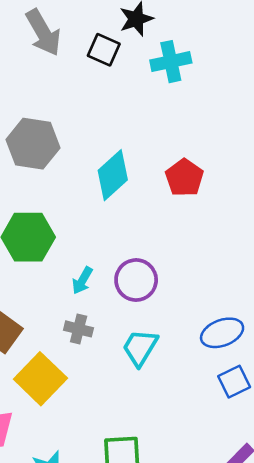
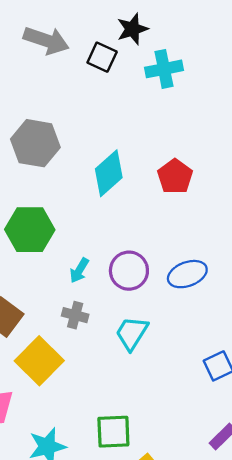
gray arrow: (43, 33) -> (46, 40), turned -42
blue ellipse: (222, 333) -> (187, 274), moved

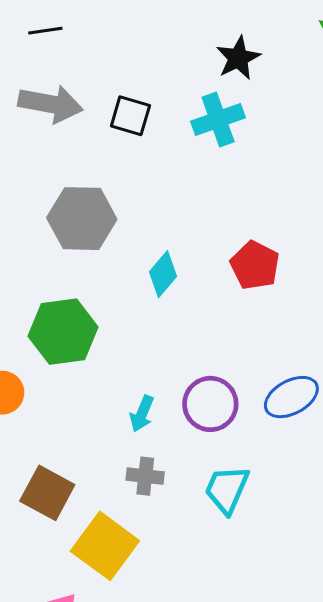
black star: (132, 29) -> (238, 58), moved
gray hexagon: (35, 143) -> (82, 219), moved
cyan diamond: (109, 173) -> (163, 274), size x0.7
green hexagon: (30, 230) -> (63, 332), moved

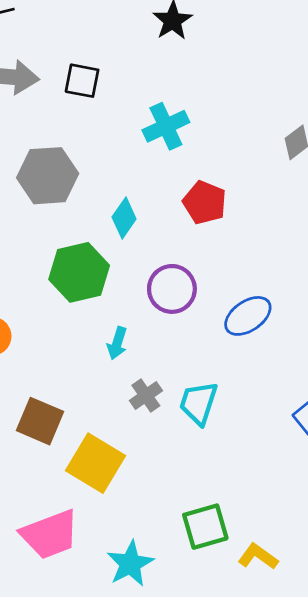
cyan cross: (218, 120) -> (166, 126), moved
green hexagon: (63, 332) -> (79, 272), moved
purple circle: (210, 404) -> (172, 289), moved
gray cross: (145, 476) -> (146, 396), moved, turned -36

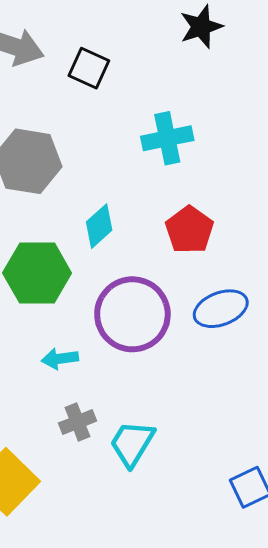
purple circle: (172, 289) -> (132, 314), size x1.4
blue ellipse: (248, 316) -> (221, 309), moved
cyan arrow: (117, 343) -> (60, 359), turned 52

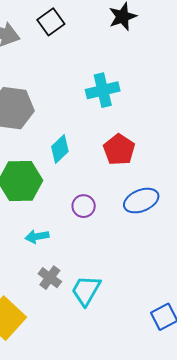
black square: (89, 68) -> (51, 22), moved, turned 32
purple circle: (132, 314) -> (84, 206), size x0.5
gray cross: (78, 422) -> (50, 278), turned -30

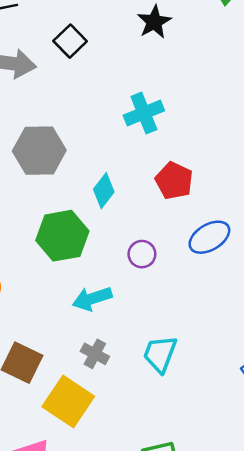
cyan arrow: (37, 236) -> (92, 299), size x1.4
gray cross: (50, 278) -> (95, 354), moved

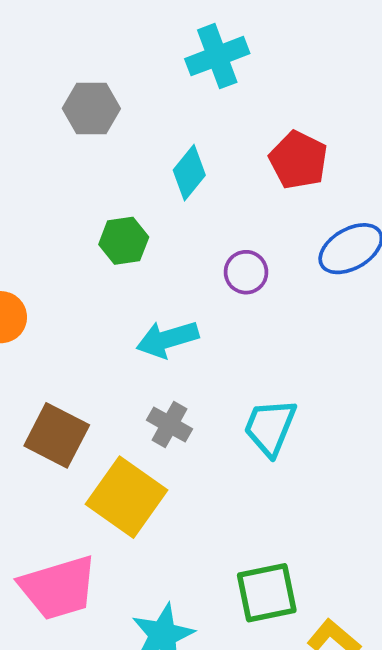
cyan cross: (144, 113) -> (217, 56), moved
gray hexagon: (39, 151) -> (91, 108), size x0.7
green hexagon: (62, 236) -> (124, 241), size x0.6

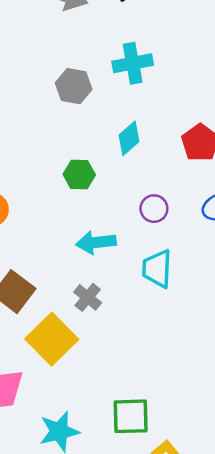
cyan cross: (217, 56) -> (133, 63), moved
cyan trapezoid: (270, 427) -> (157, 269), moved, turned -30

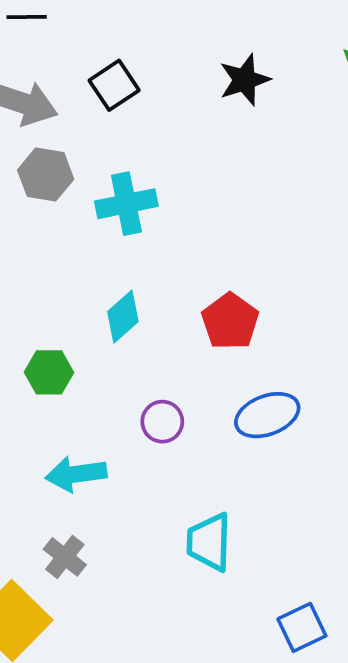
gray hexagon: (74, 86) -> (46, 175), moved
cyan trapezoid: (157, 269) -> (209, 542), moved

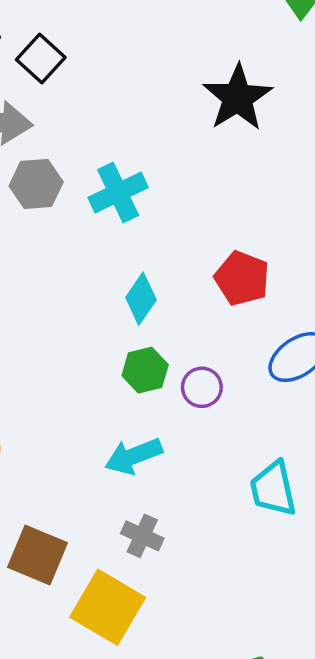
black star: (245, 80) -> (238, 98), moved, size x1.4
black square: (114, 85) -> (41, 58), moved
green hexagon: (49, 372) -> (145, 370), moved

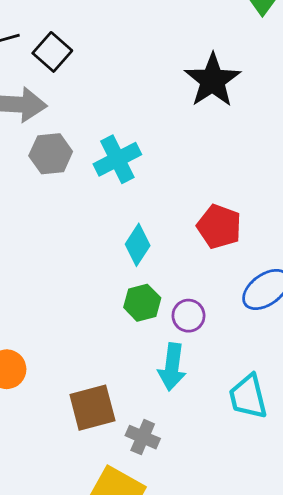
cyan arrow: (134, 456) -> (172, 367), moved, turned -60
brown square: (37, 555) -> (92, 408), moved, turned -36

